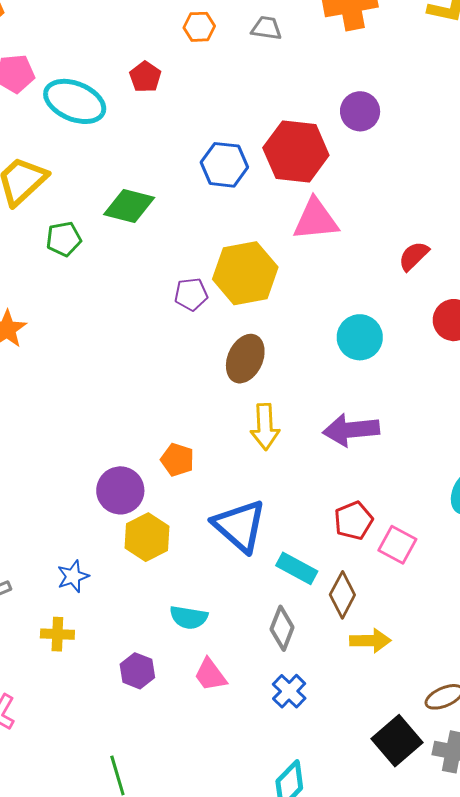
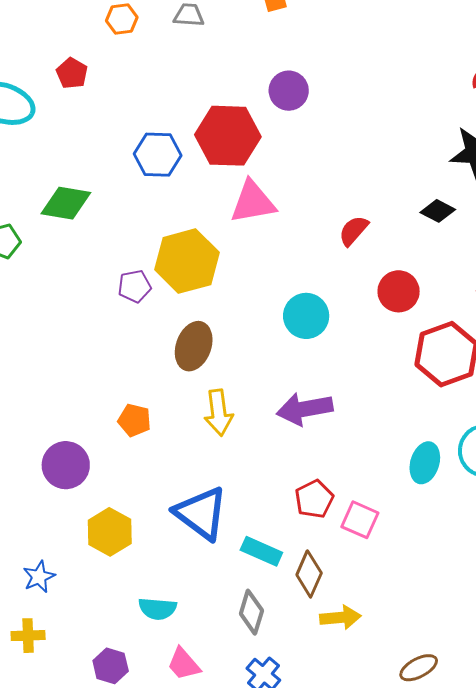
orange pentagon: (177, 460) -> (134, 420), moved
purple circle: (120, 490) -> (66, 465), moved

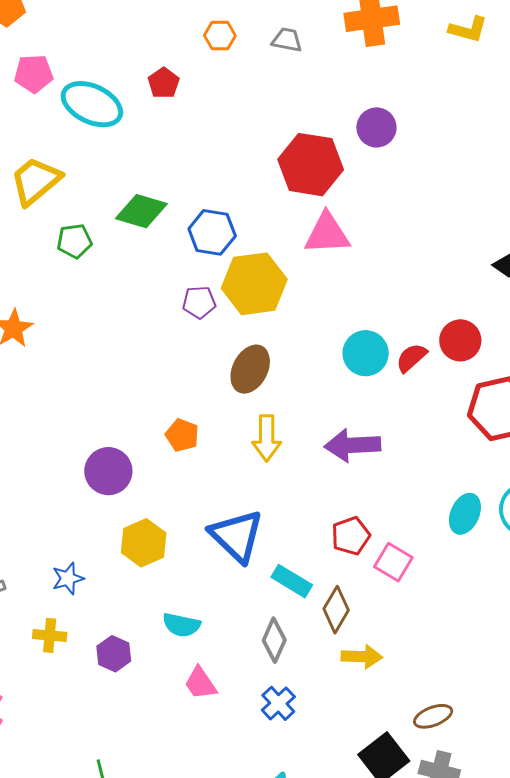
blue hexagon: (158, 155) -> (212, 232), moved
red semicircle: (353, 231) -> (411, 358), moved
purple hexagon: (111, 666) -> (114, 654), moved

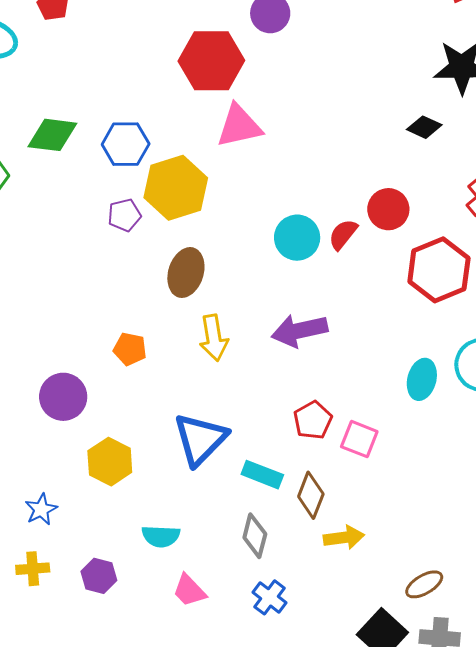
blue triangle: (237, 536) -> (200, 439), turned 40

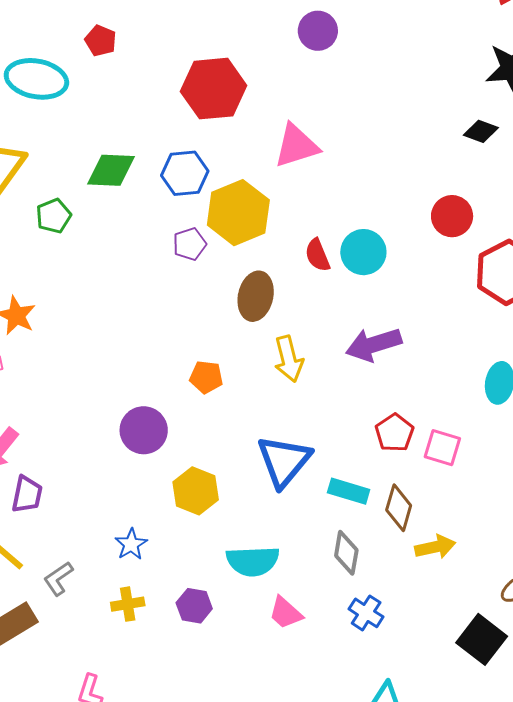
red hexagon: (211, 61) -> (214, 89), moved
red semicircle: (343, 234) -> (317, 255), moved, turned -56
cyan semicircle: (161, 536) -> (253, 561), size x1.4

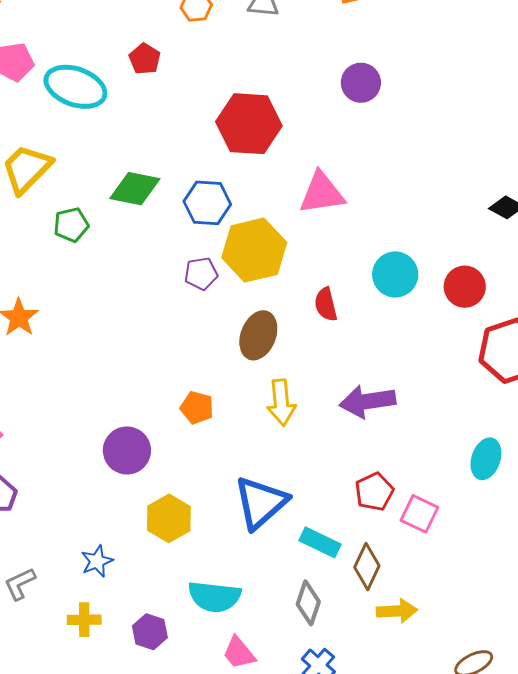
cyan circle: (363, 252) -> (395, 274), moved

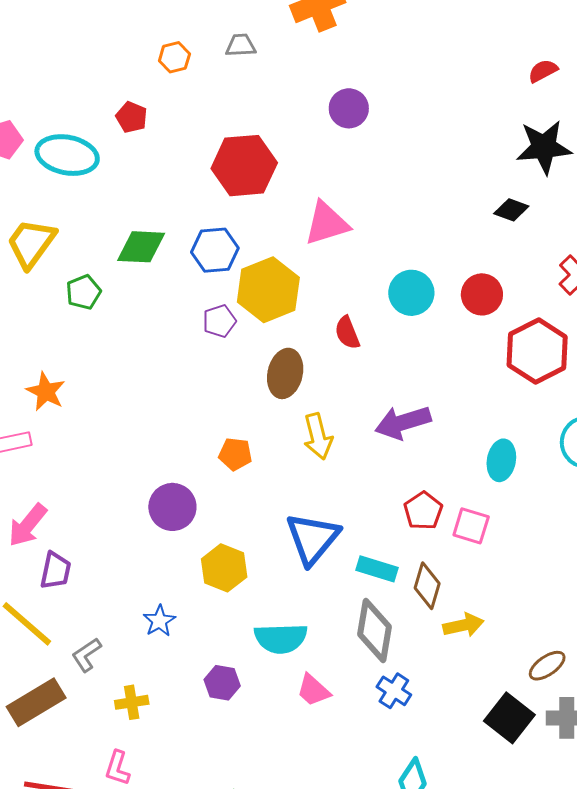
cyan ellipse: (486, 459) -> (501, 460), moved
gray diamond: (308, 603) -> (374, 631), size x1.4
yellow cross: (84, 620) -> (132, 702), moved

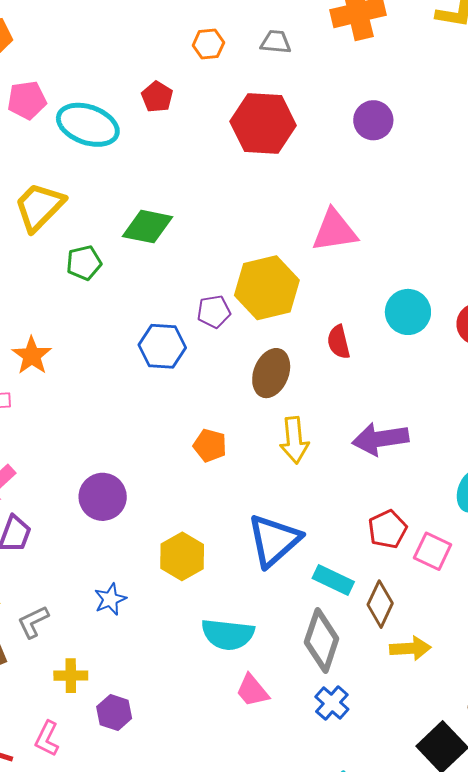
red hexagon: (244, 166) -> (263, 123), moved
blue hexagon: (215, 250) -> (162, 346), moved
purple circle: (172, 507) -> (103, 497), moved
purple hexagon: (222, 683) -> (114, 713), moved

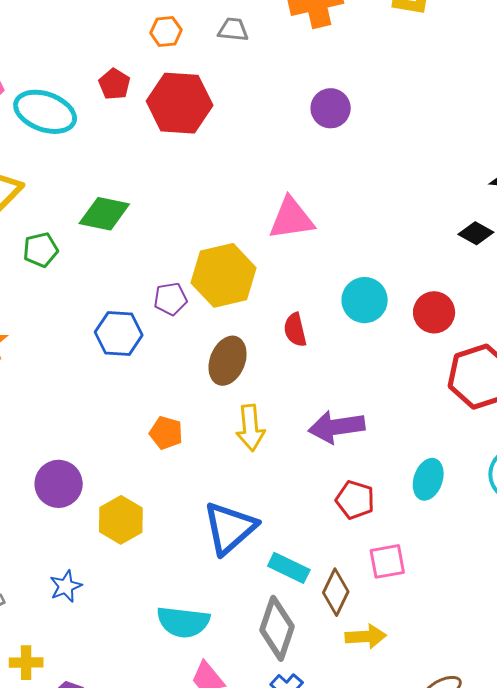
red hexagon: (263, 123) -> (180, 103), moved
red pentagon: (387, 529) -> (355, 500), moved, turned -30
pink square: (433, 551) -> (387, 561), moved, turned -36
yellow hexagon: (182, 556) -> (121, 520), moved

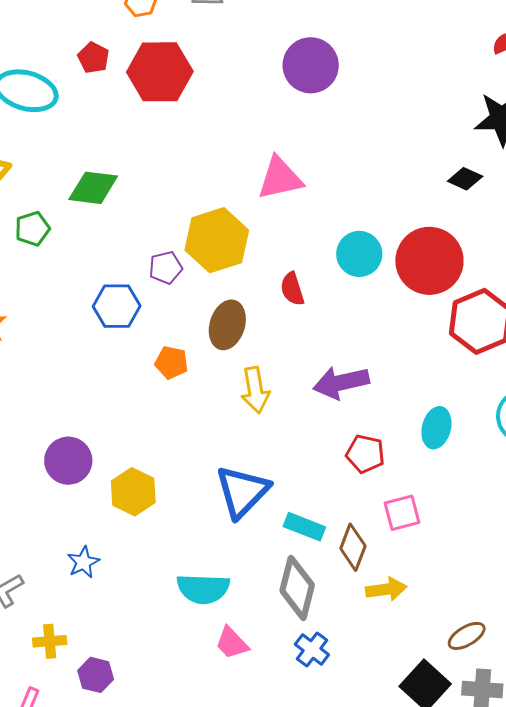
purple circle: (331, 108) -> (311, 65), size x1.4
red circle: (434, 312) -> (429, 261), size x1.6
orange pentagon: (166, 433) -> (171, 363), moved

